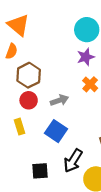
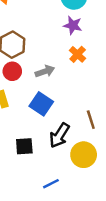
purple star: (86, 57) -> (73, 25), turned 30

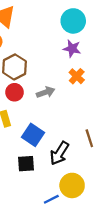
blue square: (41, 104) -> (33, 135), moved
yellow circle: (84, 155) -> (72, 185), moved

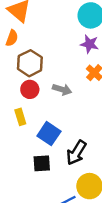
gray arrow: (46, 92) -> (62, 89), turned 36

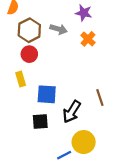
gray arrow: (62, 89) -> (59, 29), moved
blue square: (49, 134) -> (47, 94), turned -30

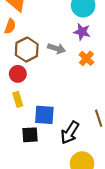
red circle: (29, 54) -> (18, 74), moved
black square: (40, 121) -> (30, 135), moved

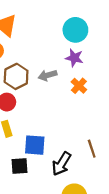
gray arrow: (57, 48) -> (48, 75), turned 147

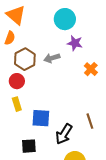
cyan circle: (75, 30) -> (65, 19), moved
orange cross: (79, 86) -> (91, 69), moved
black square: (20, 166) -> (29, 146), moved

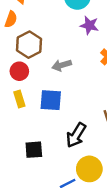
gray arrow: (52, 58) -> (62, 65), moved
blue square: (41, 118) -> (51, 100), moved

